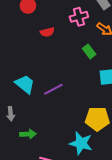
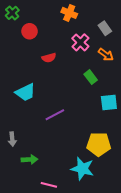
pink cross: (79, 17) -> (80, 42), turned -30
cyan trapezoid: (25, 84) -> (25, 92), moved, turned 115

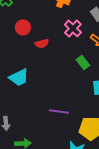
red circle: (30, 31) -> (23, 27), moved
purple line: (55, 115) -> (59, 111), moved, turned 36

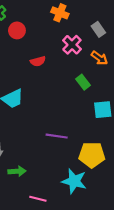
red circle: (23, 27) -> (17, 30), moved

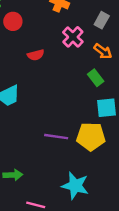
gray rectangle: (98, 29) -> (102, 20), turned 64
green rectangle: (83, 82) -> (96, 78), moved
yellow pentagon: (92, 155) -> (91, 137), moved

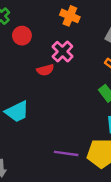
pink cross: (73, 37) -> (62, 52), moved

